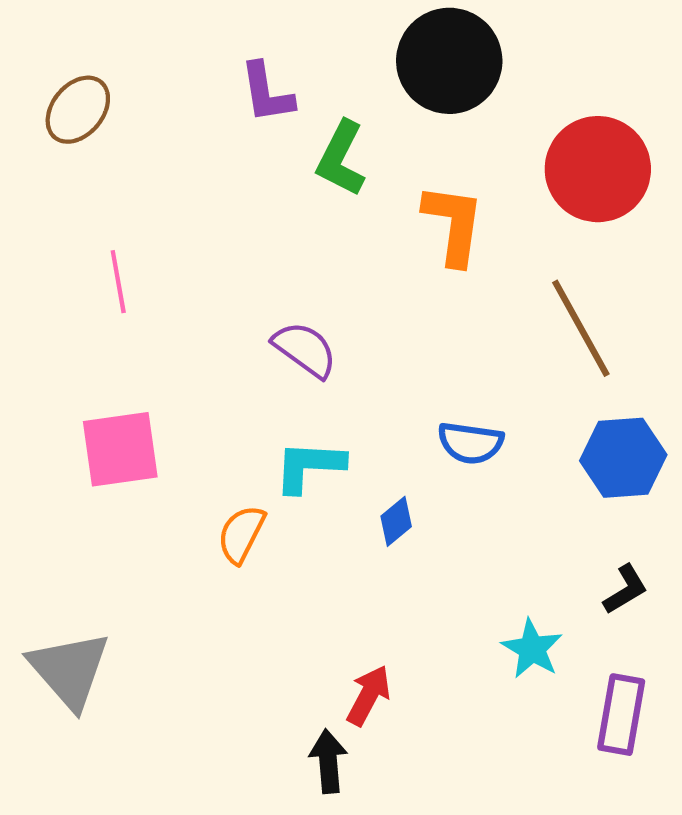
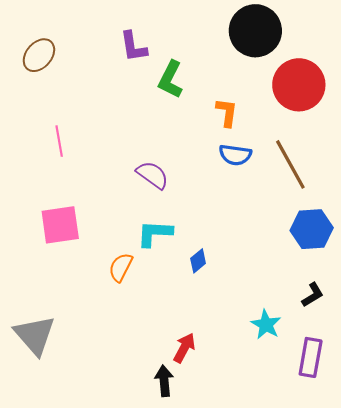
black circle: (449, 61) -> (255, 31), moved
orange L-shape: (453, 224) -> (227, 112), size x0.7
blue semicircle: (470, 443) -> (235, 155), moved

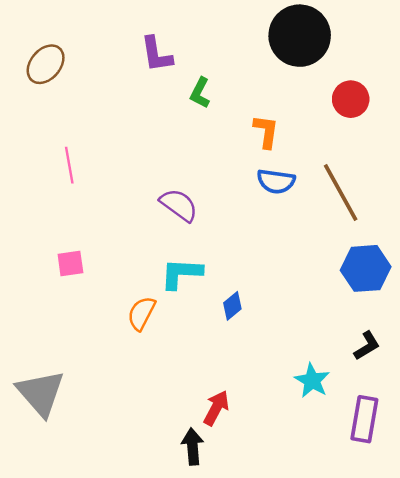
green L-shape: (170, 80) -> (200, 93), size x0.7
red circle: (299, 85) -> (351, 99), size x0.6
pink square: (60, 225) -> (70, 263), size x0.6

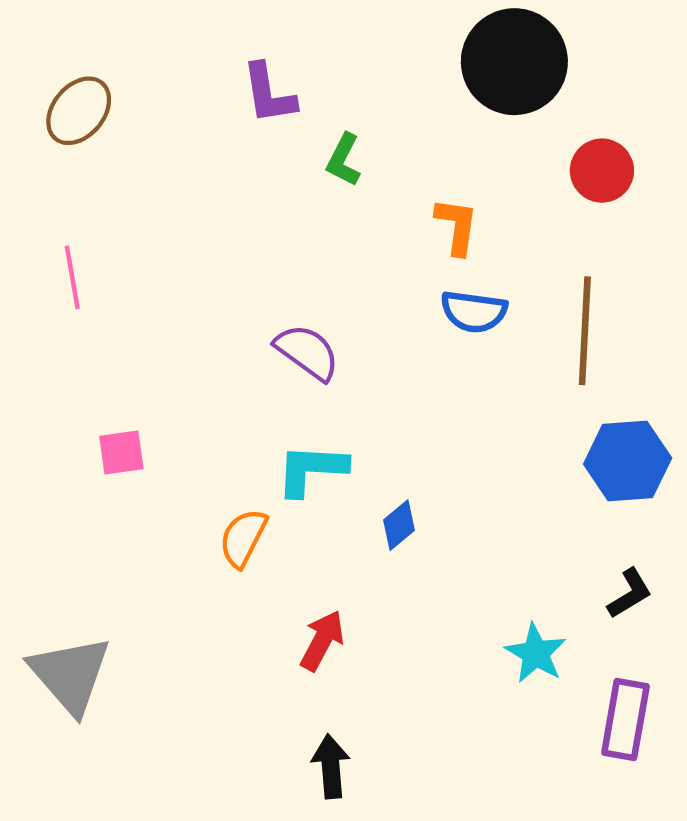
pink line: (69, 165) -> (72, 277), moved
brown line: (341, 193) -> (585, 331), turned 32
red arrow: (216, 408) -> (322, 640), moved

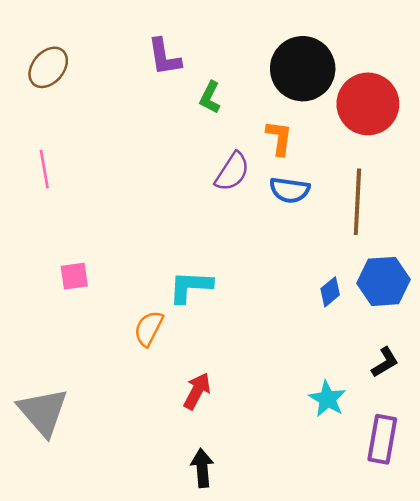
black circle: (514, 62) -> (303, 69), moved
red circle: (602, 171) -> (368, 104), size x1.6
purple semicircle: (307, 352) -> (232, 172), moved, turned 87
blue diamond: (399, 525) -> (330, 292), moved

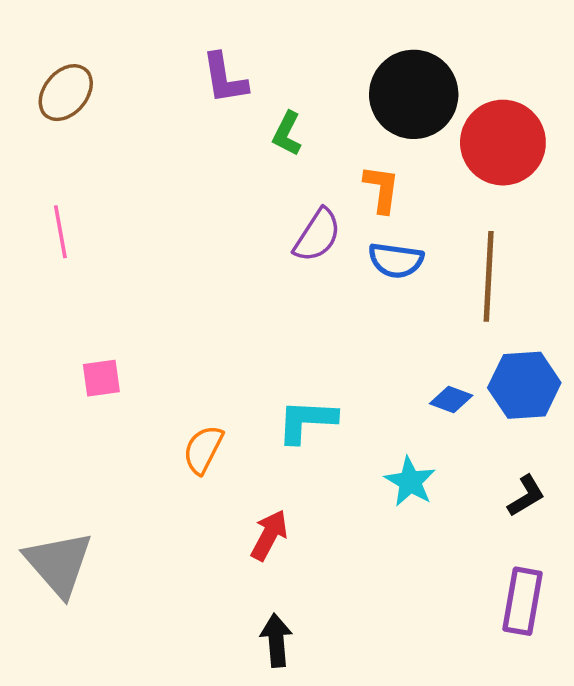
cyan L-shape: (190, 287) -> (307, 421), moved
blue diamond: (330, 292) -> (451, 400), turned 60
cyan star: (327, 399) -> (410, 482), moved

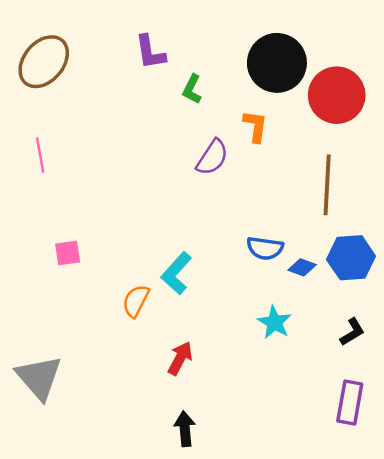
brown ellipse: (66, 93) -> (44, 62), size x1.4
blue semicircle: (396, 260) -> (265, 248), moved
cyan L-shape: (307, 421) -> (176, 273), moved, turned -51

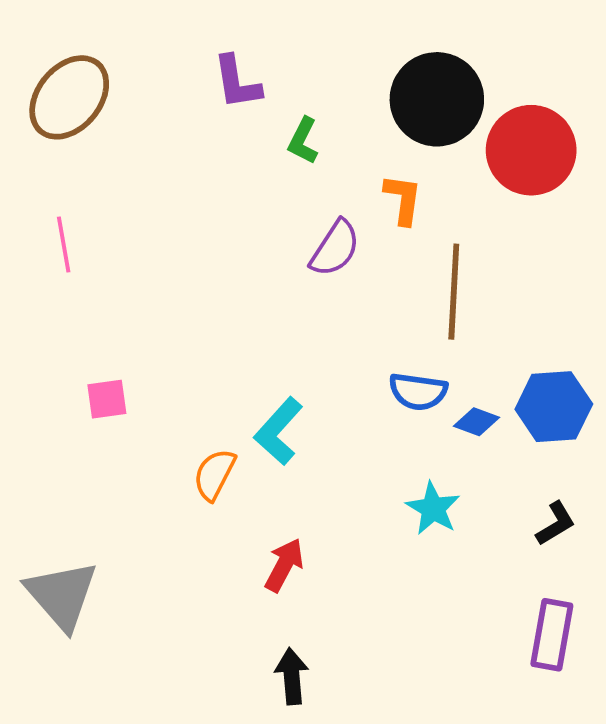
brown line: (327, 185) -> (454, 292), moved

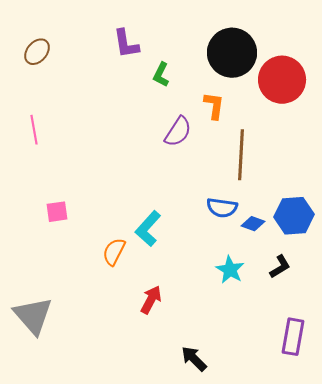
brown ellipse: (69, 97) -> (37, 52), size x0.6
black L-shape: (556, 524) -> (280, 267), moved
black arrow: (292, 676) -> (194, 359), moved, turned -40

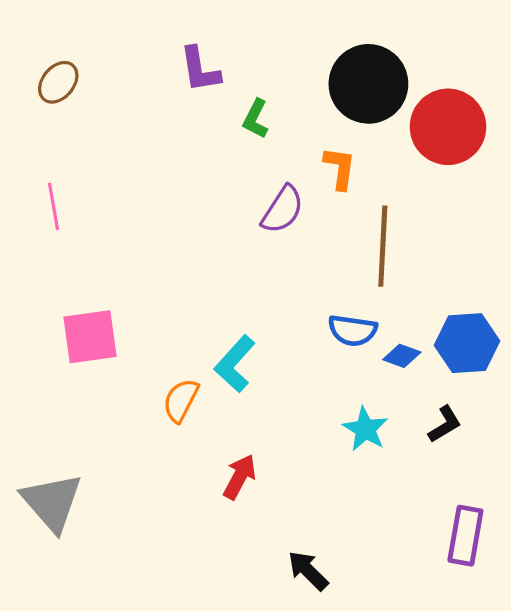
pink square: (57, 212) -> (90, 337), size x1.6

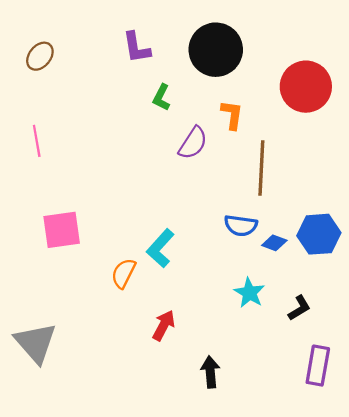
black circle: (368, 84) -> (216, 50), moved
green L-shape: (256, 119) -> (161, 97), moved
black L-shape: (445, 424) -> (299, 308), moved
black arrow: (308, 571) -> (210, 372), moved, turned 40

